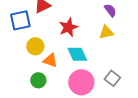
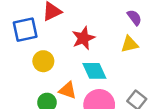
orange triangle: (50, 60) -> (68, 90), moved

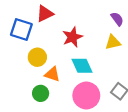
blue square: (25, 30) -> (21, 30), turned 30
orange triangle: (68, 90) -> (52, 74), moved

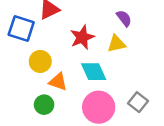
purple semicircle: (117, 19) -> (124, 18), moved
yellow triangle: (113, 42) -> (116, 44), moved

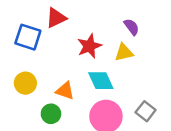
yellow circle: (40, 61) -> (25, 83), moved

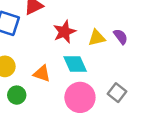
purple semicircle: (132, 27) -> (121, 37), moved
green circle: (51, 114) -> (17, 95), moved

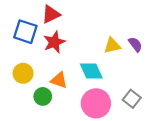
red star: (64, 32) -> (54, 42), moved
green circle: (17, 95) -> (43, 96), moved

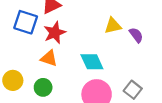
yellow triangle: (112, 46) -> (113, 26), moved
yellow circle: (23, 73) -> (13, 80), moved
orange triangle: (59, 80) -> (49, 58), moved

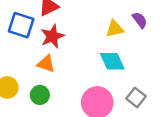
purple semicircle: (136, 35) -> (140, 20), moved
cyan diamond: (92, 62) -> (112, 61), moved

